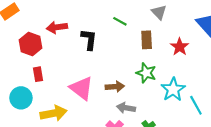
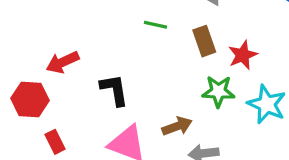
black L-shape: (89, 39) -> (114, 90), moved
red star: (180, 47) -> (243, 55), moved, turned 30

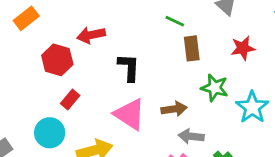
brown rectangle: (204, 41) -> (192, 48), moved
red star: (243, 55) -> (243, 48), moved
red rectangle: (55, 142) -> (70, 99), turned 54

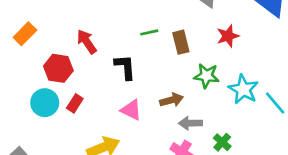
green line: (175, 21) -> (149, 32), moved, turned -30
red arrow: (91, 35) -> (87, 42), turned 75
pink triangle: (130, 114) -> (131, 110), size x0.7
cyan circle: (50, 133) -> (45, 103), moved

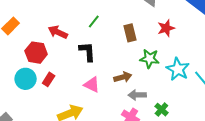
green line: (149, 32) -> (94, 21), moved, turned -40
red arrow: (87, 42) -> (58, 32), turned -30

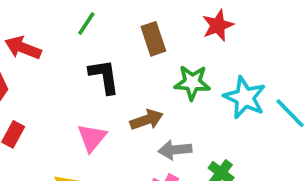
black L-shape: (87, 52) -> (104, 76), moved
pink triangle: (92, 85) -> (92, 138), turned 48

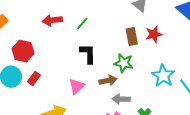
brown rectangle: (153, 39) -> (132, 36), moved
red arrow: (23, 48) -> (52, 20), moved, turned -36
green star: (192, 83) -> (124, 63), moved

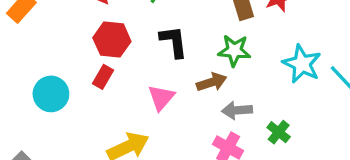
red hexagon: (23, 51) -> (112, 40), moved
red rectangle: (34, 79) -> (103, 77), moved

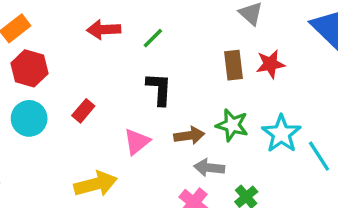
red hexagon: (112, 40) -> (29, 68), moved
green star: (234, 51) -> (232, 125), moved

